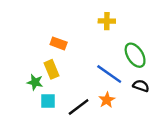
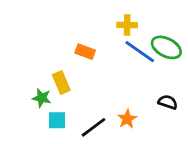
orange rectangle: (59, 43) -> (85, 52), moved
green ellipse: (135, 55) -> (166, 47), moved, turned -30
blue line: (109, 74) -> (140, 52), moved

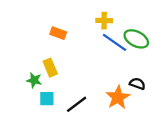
orange rectangle: (85, 52) -> (58, 33), moved
orange star: (127, 119) -> (118, 97), moved, size x1.5

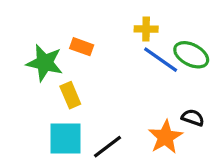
green star: (34, 80) -> (45, 63), moved, size x1.6
cyan square: (47, 99) -> (66, 139), size x1.6

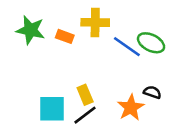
yellow cross: (146, 29) -> (95, 22), moved, size x1.5
green star: (45, 63) -> (30, 30), moved
yellow rectangle: (70, 95) -> (85, 95), moved

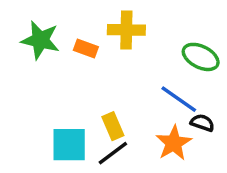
blue line: (127, 47) -> (179, 99), moved

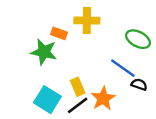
green star: (40, 40) -> (44, 52), moved
orange star: (174, 143) -> (103, 98), moved
cyan square: (69, 145) -> (47, 100), turned 32

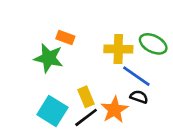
yellow cross: (87, 21) -> (118, 49), moved
black semicircle: (139, 84) -> (139, 97), moved

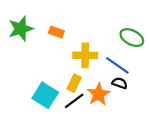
yellow cross: (118, 49) -> (85, 55), moved
green star: (49, 58) -> (21, 29), moved, turned -30
yellow rectangle: (86, 97) -> (74, 83), turned 49

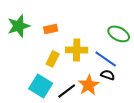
orange rectangle: (56, 32) -> (51, 29), turned -32
yellow rectangle: (74, 83) -> (53, 59), moved

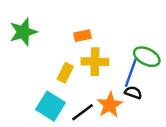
orange rectangle: (51, 29) -> (83, 36), moved
green ellipse: (119, 34) -> (147, 57), moved
blue line: (106, 59) -> (131, 73), turned 75

